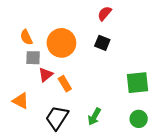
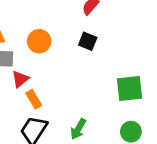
orange circle: (61, 43) -> (39, 41), size x0.7
orange rectangle: (65, 84) -> (34, 99), moved

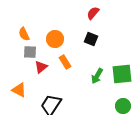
orange rectangle: (34, 99) -> (65, 62), moved
green arrow: (78, 129) -> (97, 76), moved

